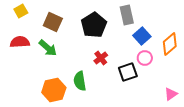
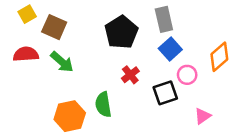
brown square: (53, 22) -> (54, 27), moved
blue square: (142, 36) -> (170, 49), moved
pink triangle: (171, 94) -> (203, 116), moved

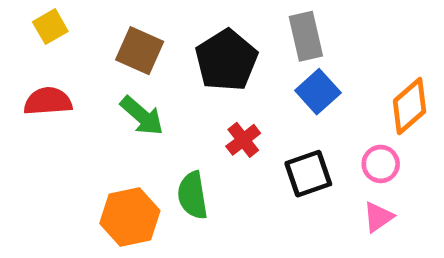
brown square: (54, 27) -> (140, 51), moved
green arrow: (62, 62) -> (142, 116), moved
pink circle: (187, 75) -> (381, 164), moved

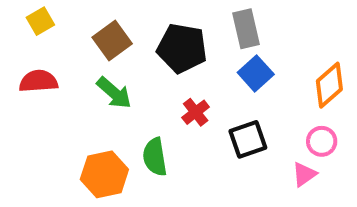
brown square: (140, 51) -> (112, 40), turned 30
black pentagon: (226, 60) -> (182, 48), turned -30
pink circle: (381, 164) -> (322, 141), moved

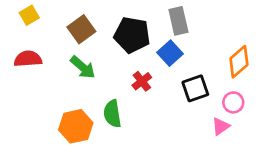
blue square: (256, 73) -> (170, 53), moved
black square: (248, 139) -> (195, 88), moved

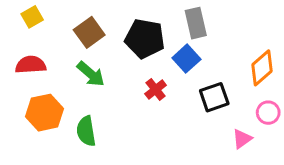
pink circle: (233, 102) -> (268, 113), moved
green semicircle: (112, 114) -> (86, 131), moved
orange hexagon: (76, 126) -> (44, 113), moved

